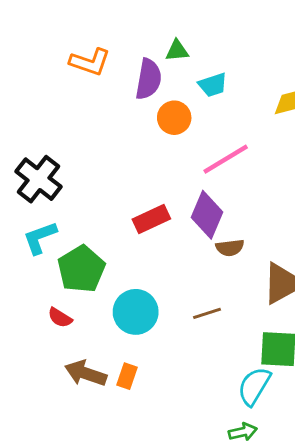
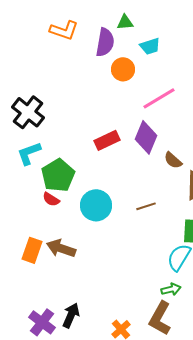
brown semicircle: (230, 248) -> (173, 160), moved, turned 48
red semicircle: (60, 318) -> (51, 199), moved
orange rectangle: (127, 376) -> (32, 250), moved, size x1.4

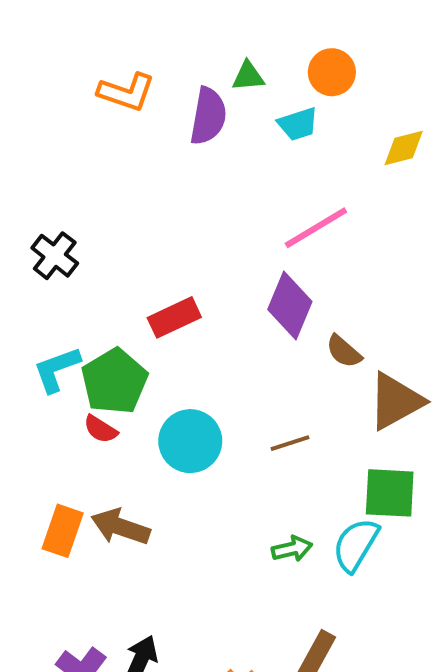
orange circle: (123, 69) -> (332, 72), moved
black cross: (28, 112) -> (55, 256), size x0.7
red rectangle: (107, 140) -> (174, 317), moved
cyan L-shape: (29, 153) -> (57, 369), moved
green arrow: (171, 289) -> (292, 549), moved

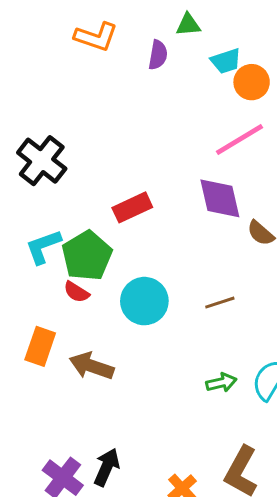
orange circle: (332, 72) -> (252, 82), moved
purple semicircle: (208, 116) -> (158, 55), size x0.7
black cross: (55, 256) -> (42, 161), size x1.4
purple diamond: (290, 306) -> (220, 198), turned -36
orange rectangle: (63, 531) -> (40, 346), moved

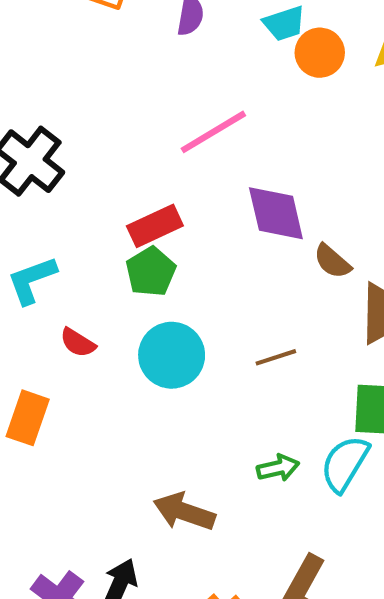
pink line: (239, 139) -> (213, 132), moved
green pentagon: (87, 256) -> (151, 272), moved, size x0.7
brown arrow: (92, 366) -> (184, 512), moved

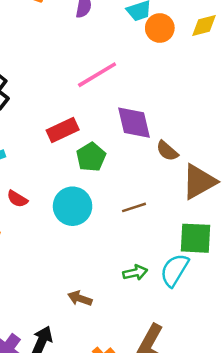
green pentagon: (151, 272) -> (91, 157), moved
brown arrow: (184, 512) -> (80, 298), size x0.7

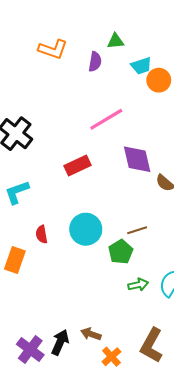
green pentagon: (91, 157) -> (121, 252), moved
red semicircle: (17, 199) -> (42, 234), moved, turned 48
brown arrow: (80, 298) -> (91, 334), moved

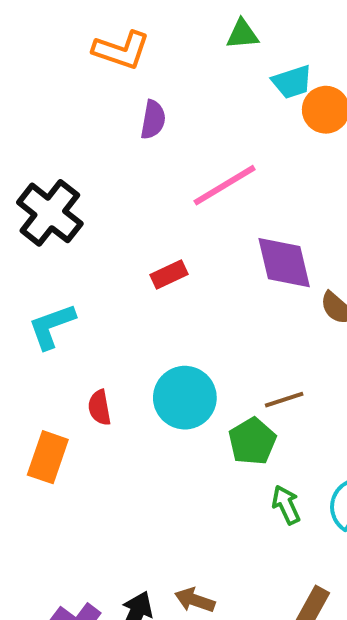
purple semicircle: (95, 62) -> (153, 120), moved
red rectangle: (78, 165) -> (169, 275), size x0.7
green arrow: (138, 285) -> (286, 505), turned -102

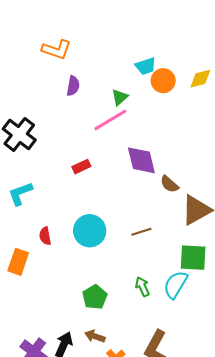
green triangle: (242, 34) -> (120, 97), moved, turned -36
green pentagon: (252, 441) -> (95, 297), moved

